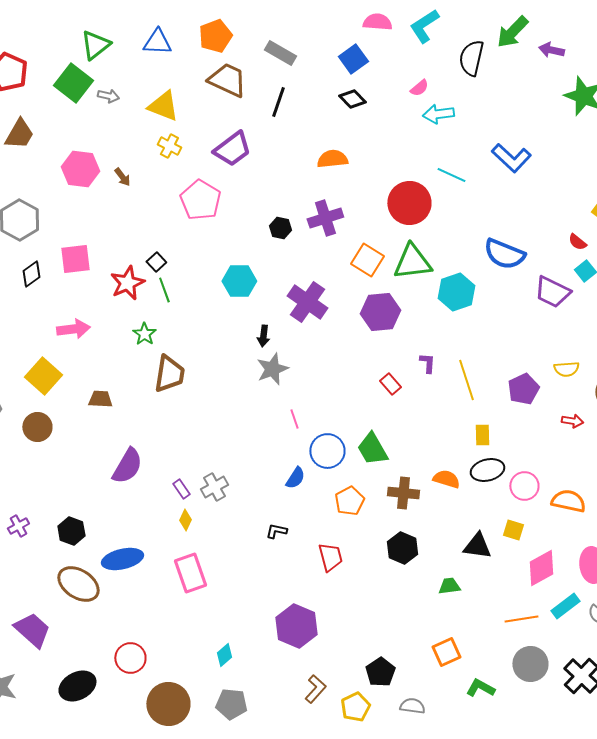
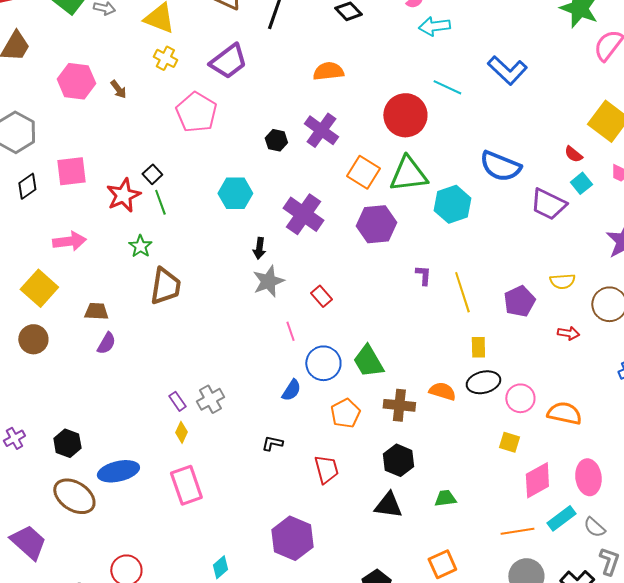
purple cross: (325, 218) -> (321, 130), turned -36
red rectangle: (390, 384) -> (321, 296), moved
purple semicircle: (127, 466) -> (106, 343), moved, size x0.6
black triangle: (477, 546) -> (388, 505), moved

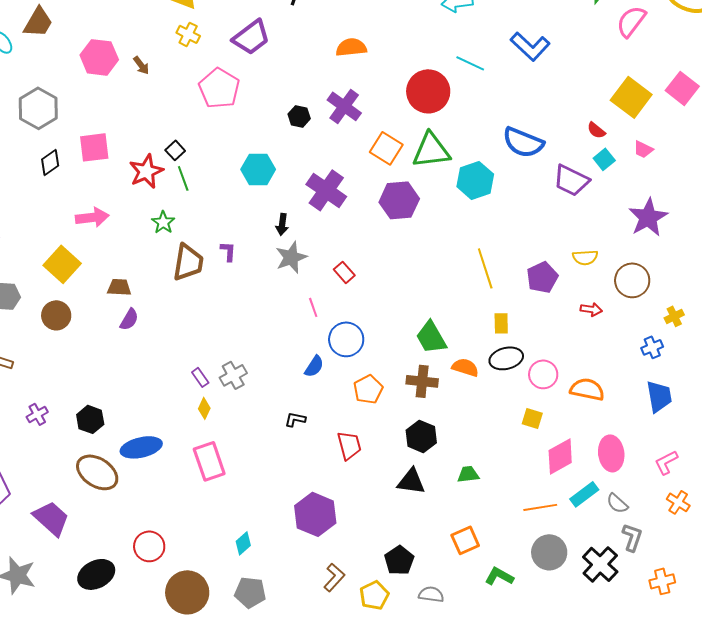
purple L-shape: (423, 275) -> (228, 251), moved
green trapezoid: (368, 361) -> (431, 337), moved

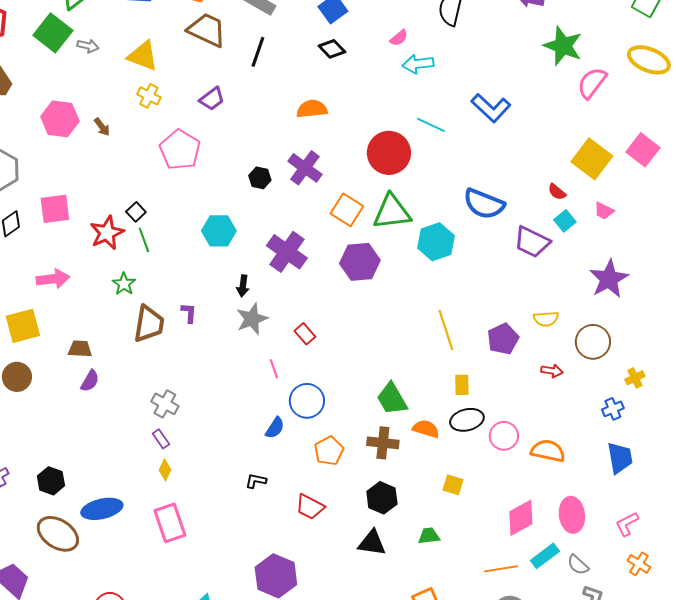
purple trapezoid: (251, 37) -> (212, 99), size x0.7
yellow square: (62, 264) -> (23, 326), turned 33
gray cross: (233, 375) -> (165, 404), moved, turned -32
yellow square: (532, 418) -> (453, 485), moved
red trapezoid: (349, 445) -> (310, 507), turned 132

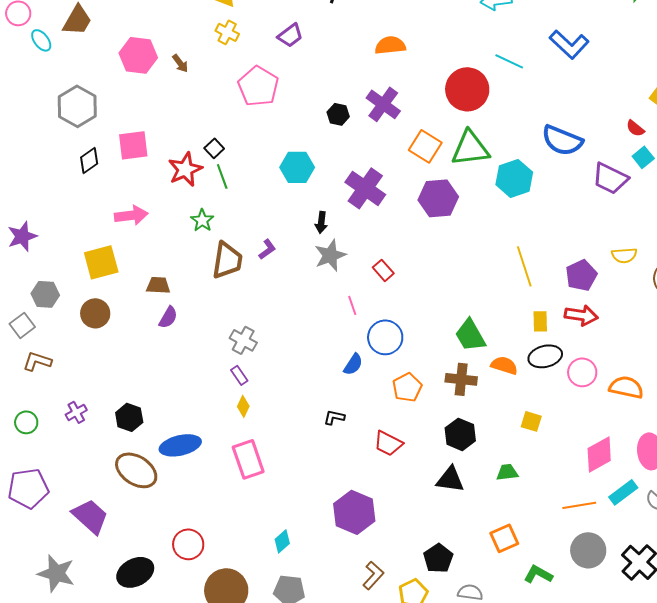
purple L-shape: (189, 313) -> (267, 249), turned 50
red arrow: (552, 371) -> (581, 315), moved, size x1.5

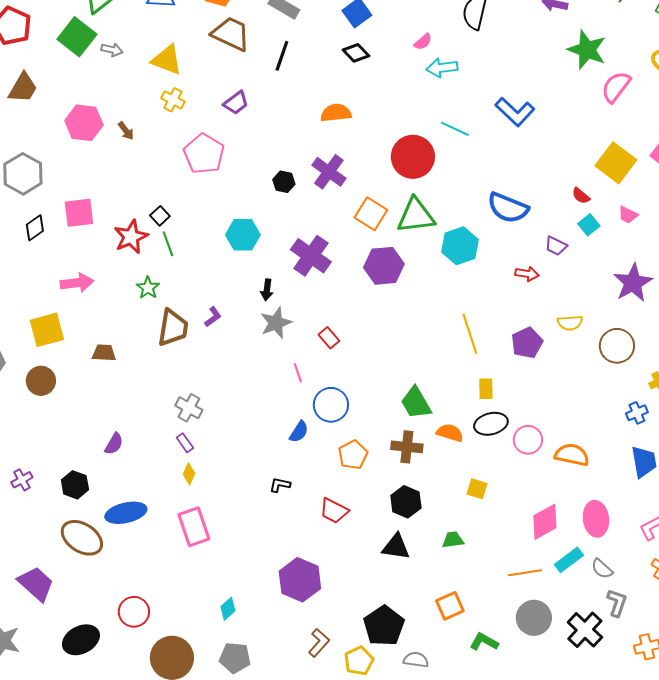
purple trapezoid: (610, 178) -> (556, 246), size x0.6
red arrow: (581, 315) -> (527, 274), moved, size x0.7
purple semicircle: (168, 317) -> (114, 444), moved
black pentagon: (438, 558) -> (384, 626), size x1.4

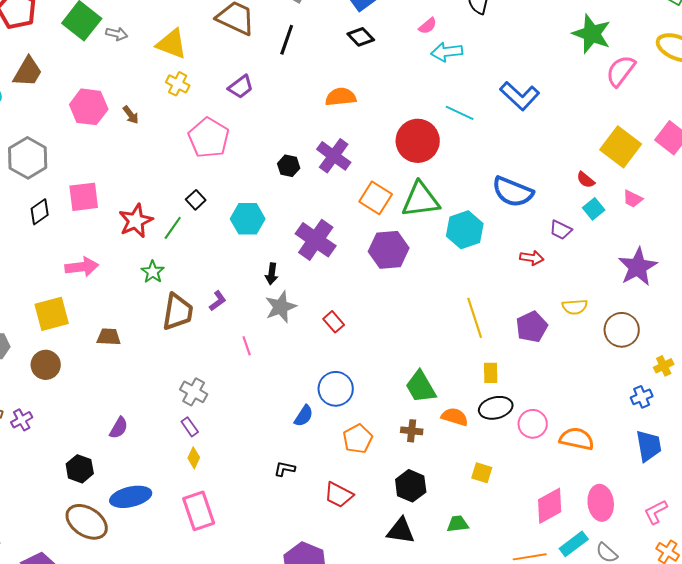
black square: (160, 216) -> (196, 200), moved
green line: (168, 244) -> (173, 228), turned 55
pink line: (298, 373) -> (247, 346), moved
brown cross: (407, 447) -> (412, 431), size x0.7
purple cross: (22, 480) -> (22, 420), moved

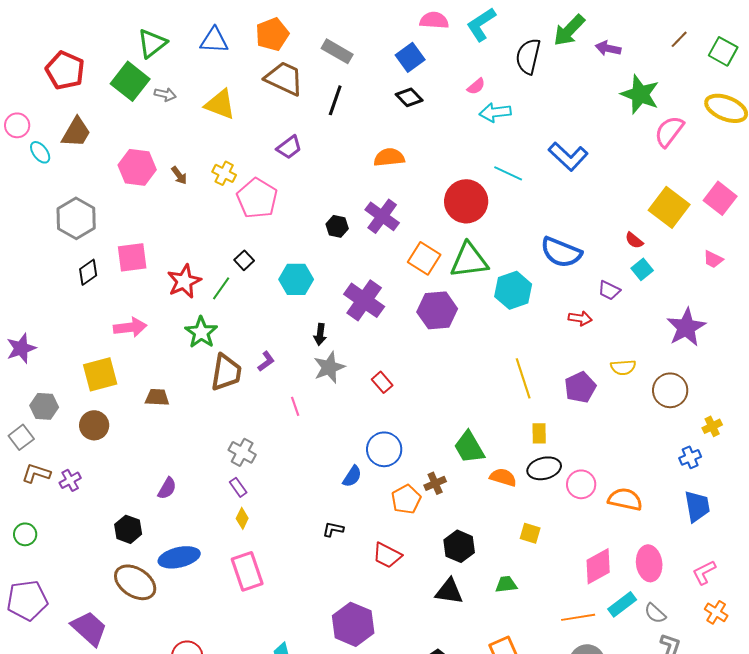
yellow cross: (178, 84) -> (224, 173), moved
pink trapezoid: (633, 199) -> (713, 259), moved
green star: (153, 272) -> (201, 332), size x1.4
brown cross: (412, 431) -> (435, 483), moved, turned -30

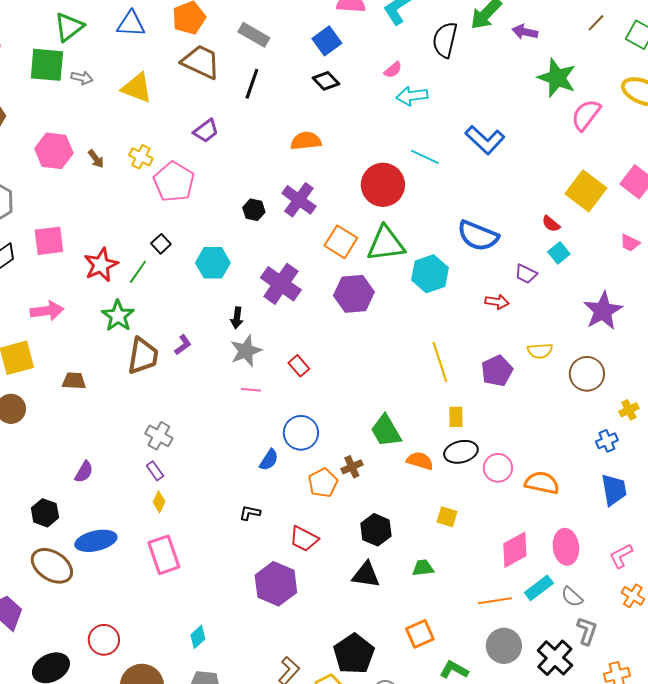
green square: (130, 81) -> (47, 65), turned -33
pink line: (295, 406) -> (251, 390), moved, turned -66
purple hexagon: (353, 624) -> (276, 584), moved

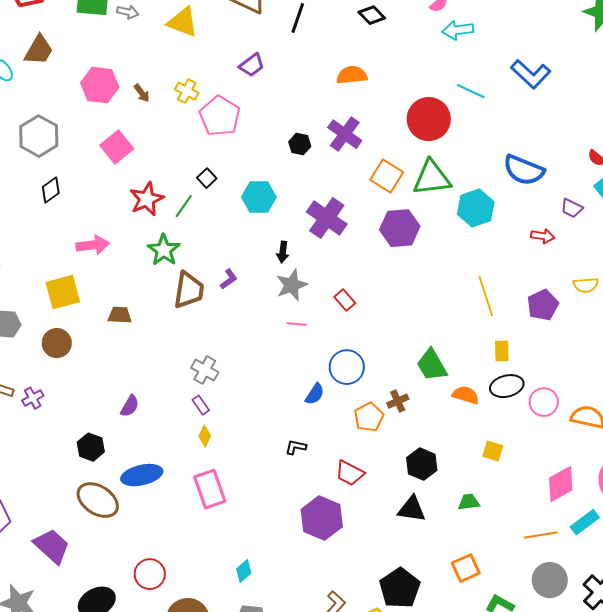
pink square: (49, 241) -> (117, 147), moved, turned -32

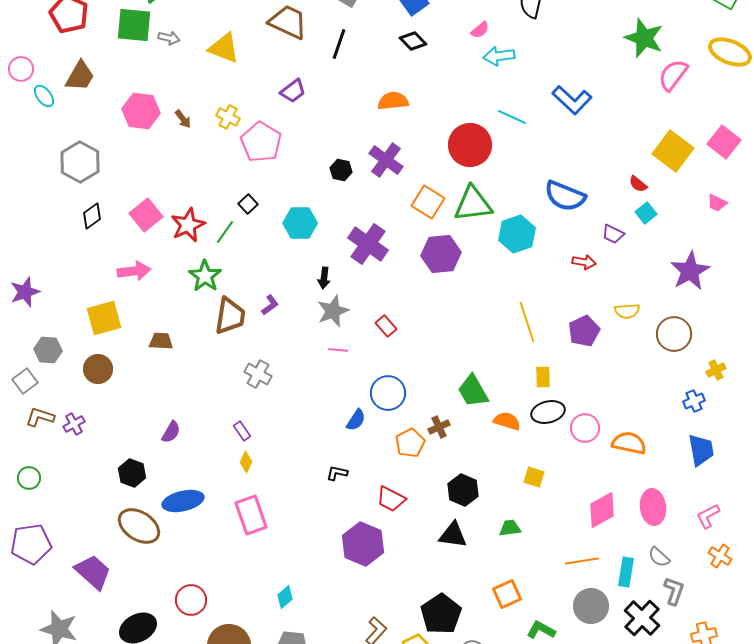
pink square: (117, 147) -> (146, 215), moved
gray cross: (205, 370) -> (258, 374), moved
cyan rectangle: (585, 522) -> (626, 572), moved, turned -44

